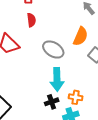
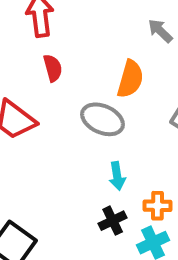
orange semicircle: (80, 36) -> (130, 79), moved
cyan arrow: (57, 79) -> (117, 176), size x0.6

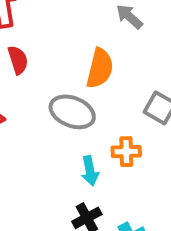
orange cross: (158, 206) -> (126, 152), moved

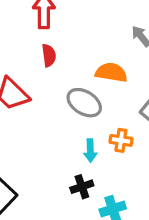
orange semicircle: (100, 68) -> (111, 72), turned -104

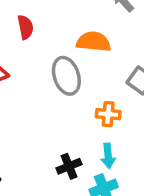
gray ellipse: (84, 103) -> (66, 76), turned 44
cyan arrow: (90, 151) -> (108, 156), moved

